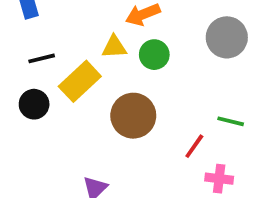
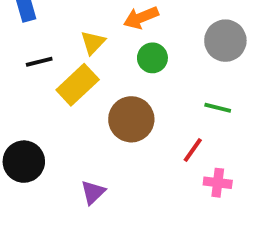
yellow triangle: (114, 47) -> (93, 43), moved, turned -44
black circle: (34, 104) -> (24, 162), moved, size x1.4
green line: (231, 121) -> (218, 108), moved

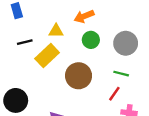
gray circle: (225, 41) -> (126, 43), moved
yellow triangle: (93, 43) -> (56, 31), turned 48
green line: (218, 108) -> (121, 74), moved

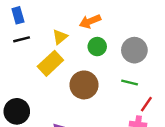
yellow triangle: (56, 31) -> (60, 37), turned -40
black line: (25, 42) -> (22, 39), moved
red line: (114, 94) -> (146, 104), moved

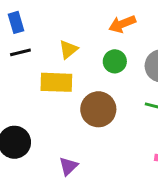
orange arrow: (90, 21) -> (122, 24), moved
yellow rectangle: (50, 63) -> (56, 82), turned 45

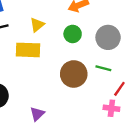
brown circle: (98, 109) -> (74, 74), moved

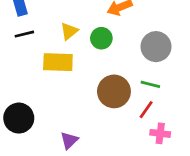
green circle: (73, 34) -> (101, 38), moved
red line: (119, 89) -> (146, 110), moved

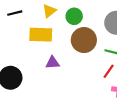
brown circle: (114, 91) -> (84, 40), moved
purple triangle: (69, 140) -> (53, 63), moved, turned 40

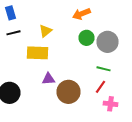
green circle: (74, 16) -> (86, 38), moved
brown circle: (84, 40) -> (68, 92), moved

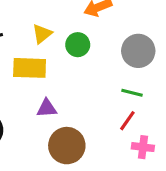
green circle: (86, 38) -> (78, 45), moved
brown circle: (68, 92) -> (67, 146), moved

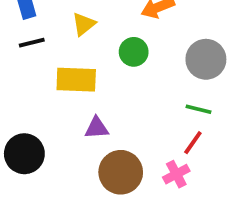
yellow triangle: (42, 34) -> (84, 24), moved
pink cross: (143, 147) -> (176, 174), moved, turned -35

